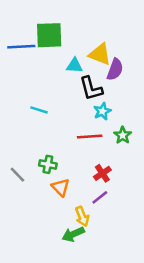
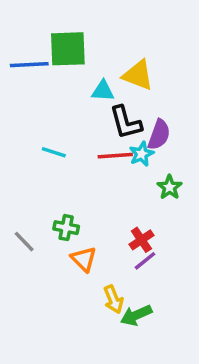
purple semicircle: (115, 69) -> (159, 135), moved
red line: (90, 137) -> (115, 156), moved
purple line: (100, 197) -> (145, 261), moved
green arrow: (73, 234) -> (136, 315), moved

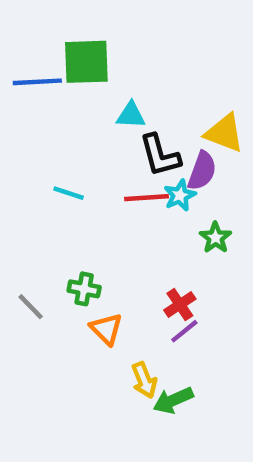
yellow triangle: (138, 75) -> (224, 133), moved

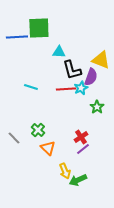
green cross: (84, 289) -> (38, 130), turned 32

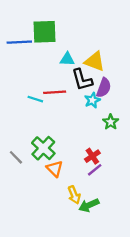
yellow triangle: (101, 60) -> (95, 61), moved
red line: (66, 89) -> (55, 92), moved
green cross: (38, 130) -> (43, 148), size x1.5

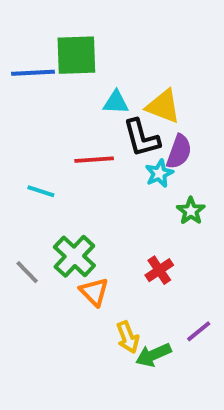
cyan line: (35, 99) -> (41, 191), moved
purple line: (95, 170) -> (199, 331), moved

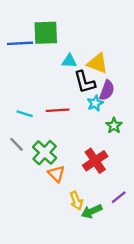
red line: (94, 160) -> (58, 110), moved
red cross: (159, 270) -> (95, 161), size x1.5
gray line: (27, 272) -> (16, 144), moved

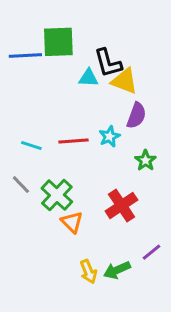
black L-shape: (85, 82) -> (108, 63), moved
cyan star: (95, 103) -> (109, 136), moved
yellow arrow: (76, 201) -> (88, 272), moved

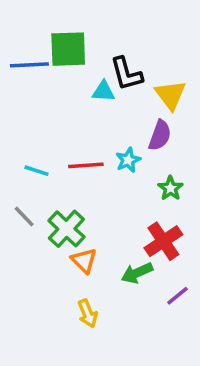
yellow triangle: (124, 81) -> (170, 95), moved, turned 32
red cross: (121, 206) -> (163, 241), moved
green arrow: (117, 270) -> (137, 273), moved
yellow arrow: (88, 272) -> (88, 313), moved

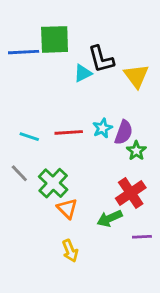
cyan triangle: (103, 91) -> (83, 73), turned -30
purple semicircle: (160, 135) -> (124, 132), moved
purple line: (177, 296) -> (142, 237), turned 36

